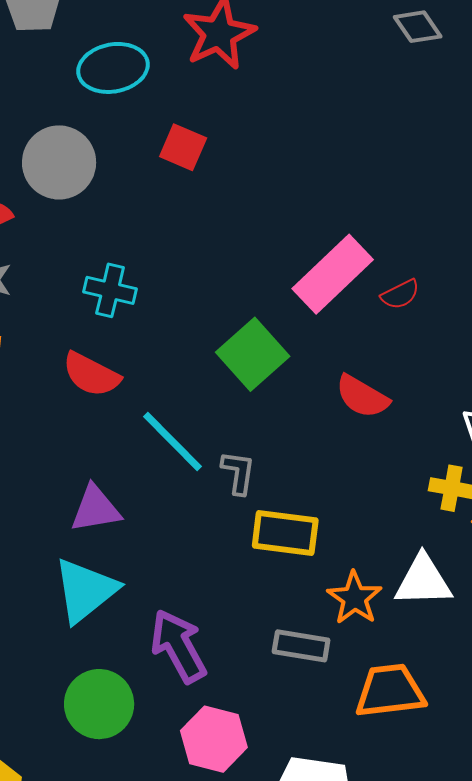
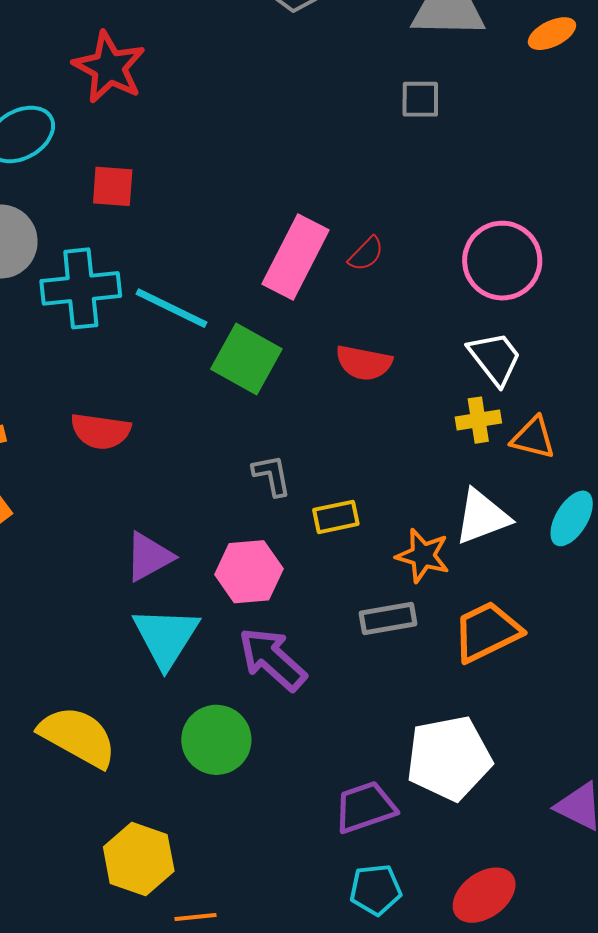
cyan cross: (110, 290) -> (81, 288), moved, size x1.5
cyan line: (172, 441) -> (171, 308), moved
yellow rectangle: (285, 533) -> (336, 517), size x0.7
pink hexagon: (214, 739) -> (249, 572), moved

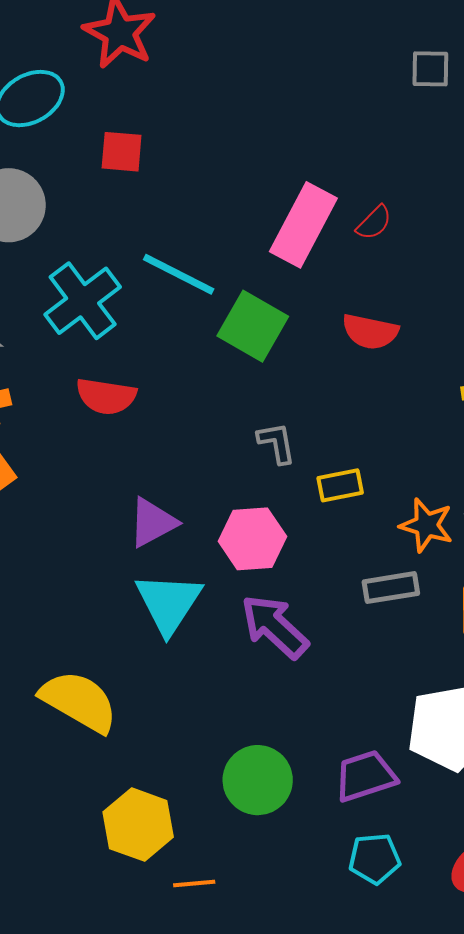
cyan cross: (81, 288) -> (83, 301), moved, turned -32
green circle: (216, 740) -> (258, 780), moved

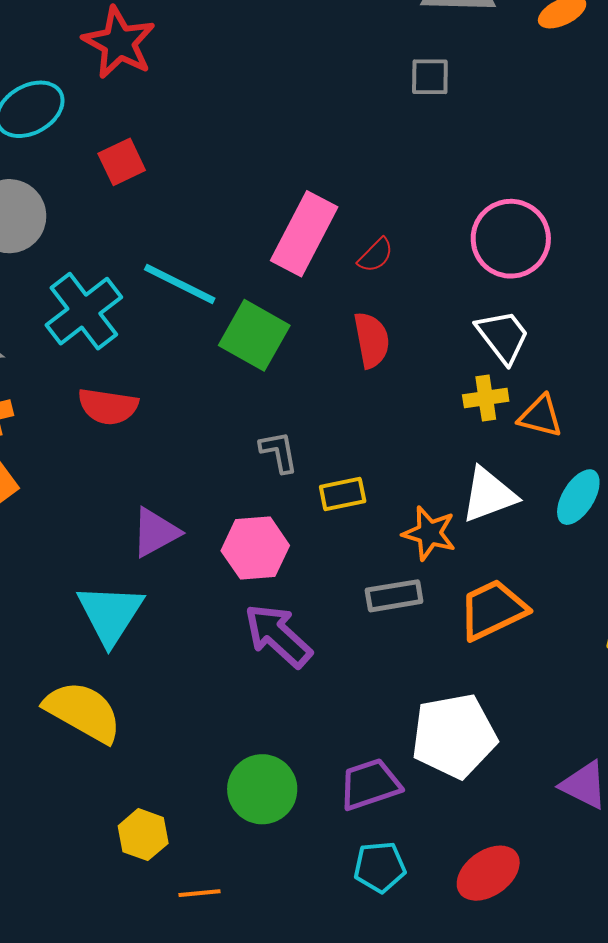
red square: (122, 152) -> (122, 162), turned -30
red semicircle: (374, 223) -> (376, 255), moved
red semicircle: (370, 332) -> (372, 340), turned -112
cyan triangle: (169, 603) -> (110, 614), moved
yellow hexagon: (138, 825) -> (143, 835), size x0.7

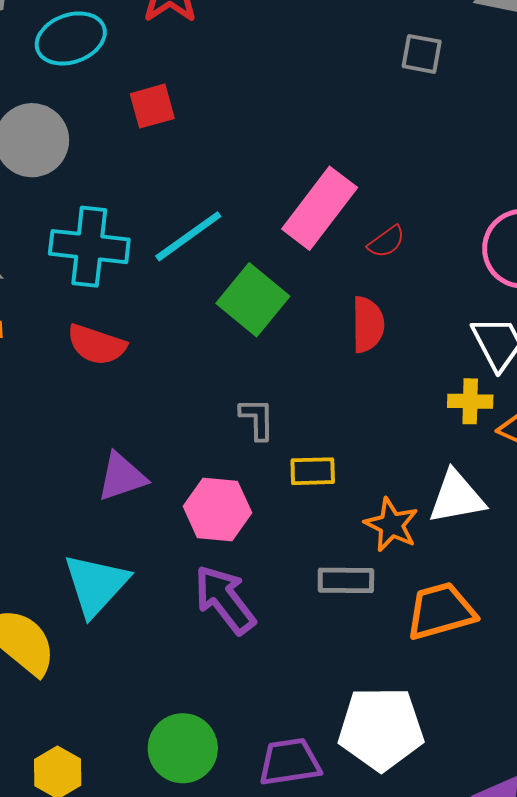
gray square: (430, 77) -> (422, 54), moved
cyan line: (180, 284) -> (188, 236), turned -72
cyan cross: (84, 311) -> (89, 247), turned 34
cyan triangle: (110, 614) -> (96, 585), moved

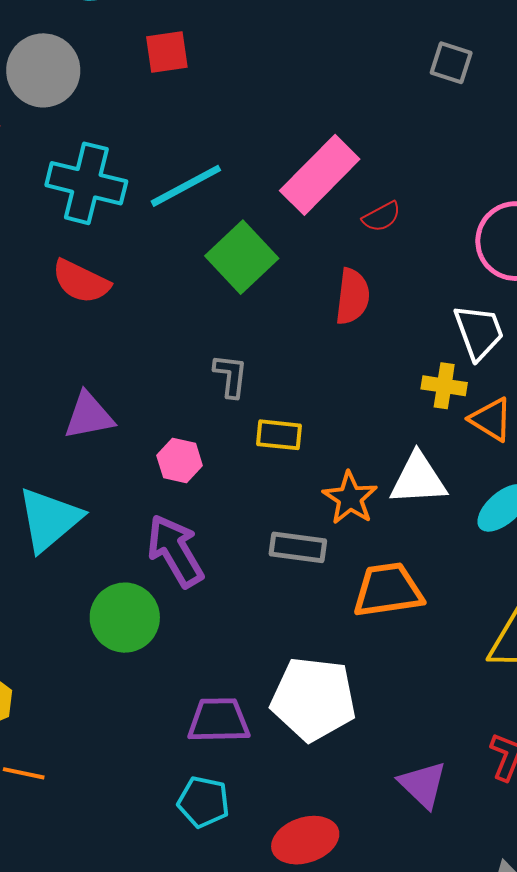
gray square: (422, 54) -> (451, 63), moved
pink hexagon: (217, 509) -> (180, 461), size x0.7
green circle: (183, 748) -> (125, 618), moved

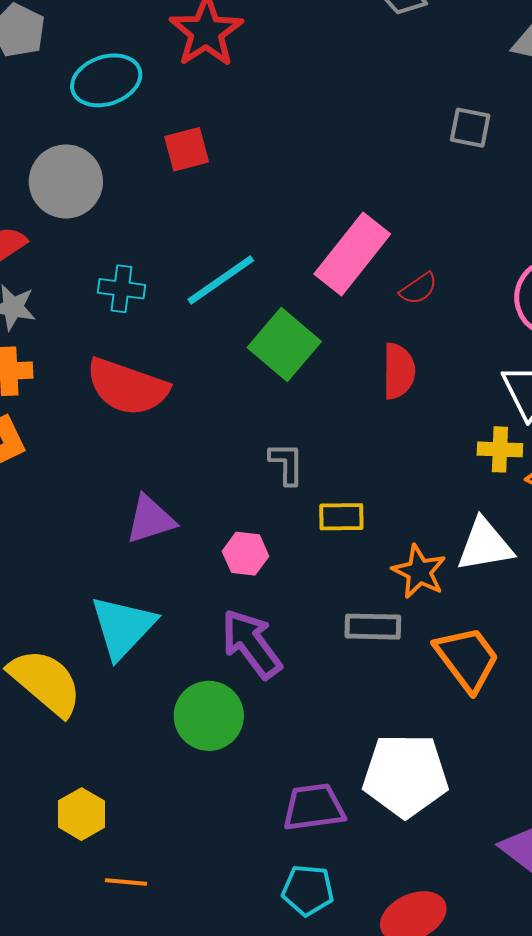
cyan cross: (86, 183) -> (121, 289), size x0.6
red semicircle: (81, 281) -> (127, 387), size x1.4
orange trapezoid: (388, 590) -> (467, 659), turned 68

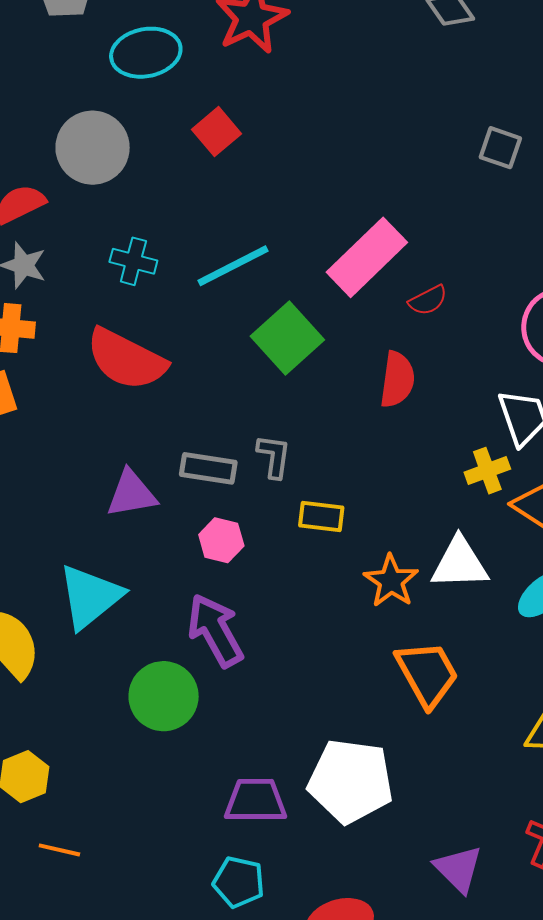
red square: (187, 149) -> (216, 132), turned -33
yellow cross: (500, 449) -> (487, 471), turned -30
gray rectangle: (373, 627) -> (208, 468), moved

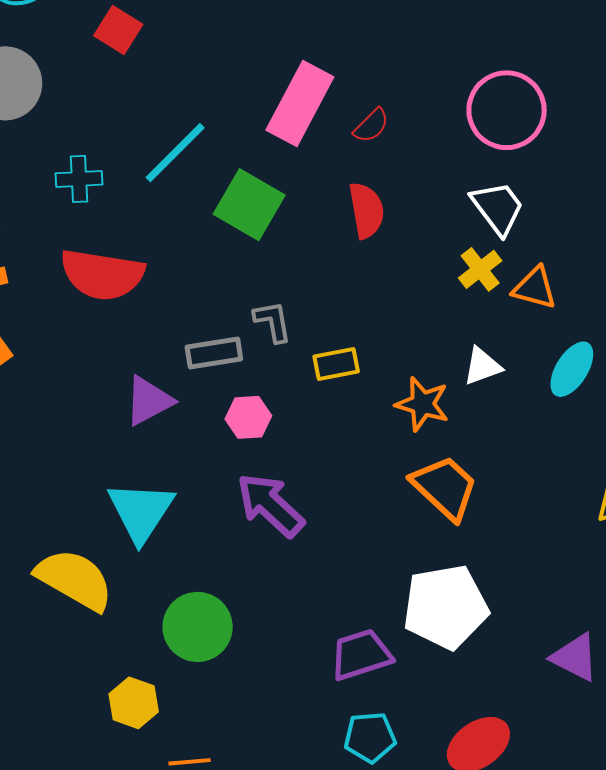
white triangle: (460, 563) -> (482, 366), size x0.7
orange trapezoid: (427, 674) -> (445, 488), moved
green circle: (164, 696) -> (198, 627), moved

